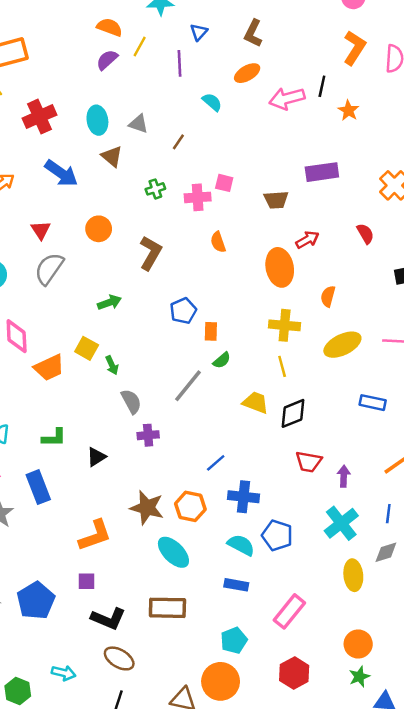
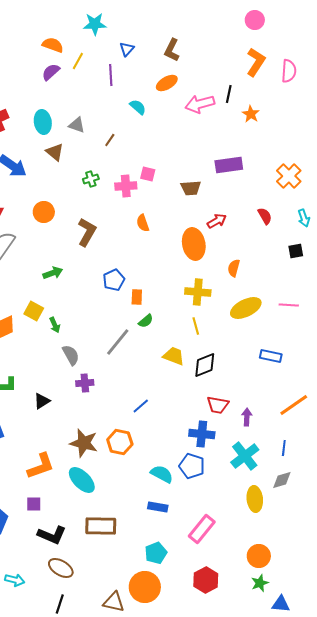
blue cross: (243, 497) -> (202, 434), moved
cyan ellipse: (173, 552) -> (82, 480), moved

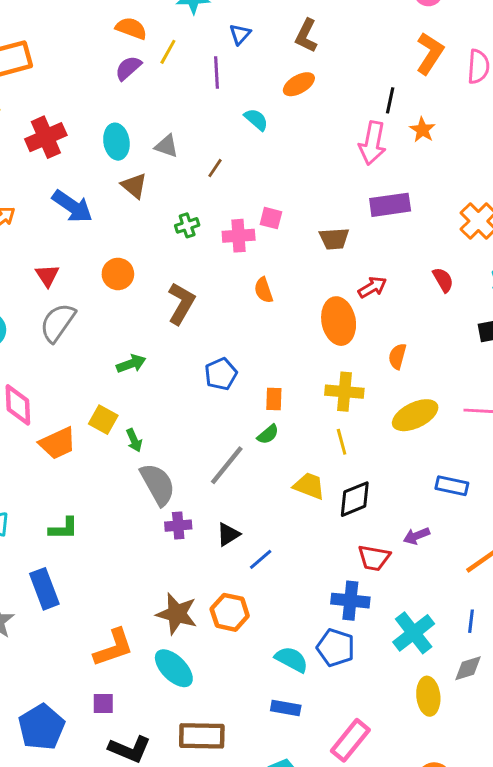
pink arrow: (200, 104) -> (372, 143), moved, turned -64
orange rectangle: (137, 297) -> (274, 399), moved
gray semicircle: (71, 355) -> (158, 484), size x1.4
black triangle: (42, 401) -> (228, 534), moved
purple arrow: (247, 417) -> (417, 536), moved, turned -114

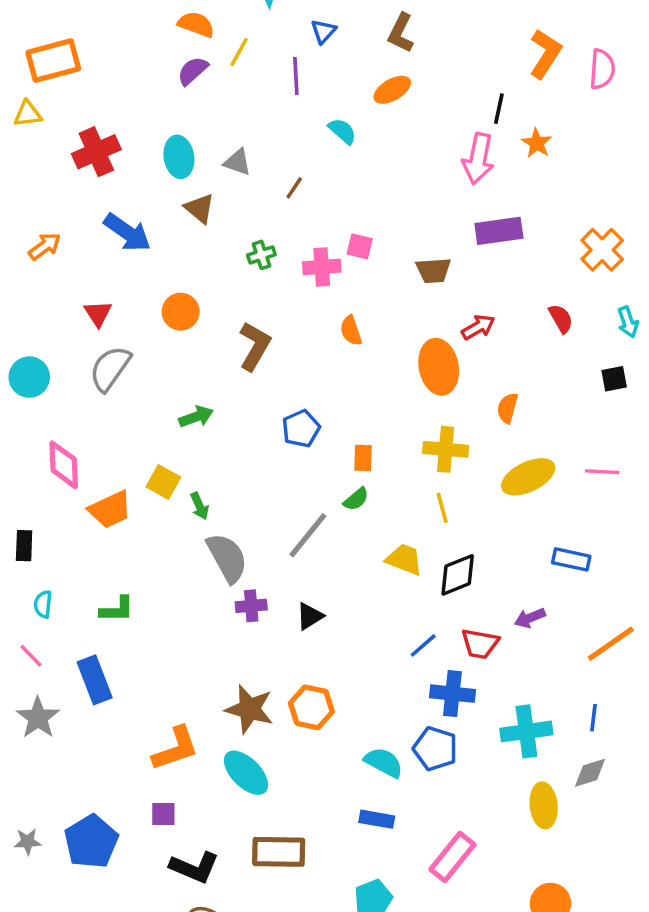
blue line: (261, 559) -> (423, 645), moved
cyan cross: (414, 633) -> (526, 731), turned 30

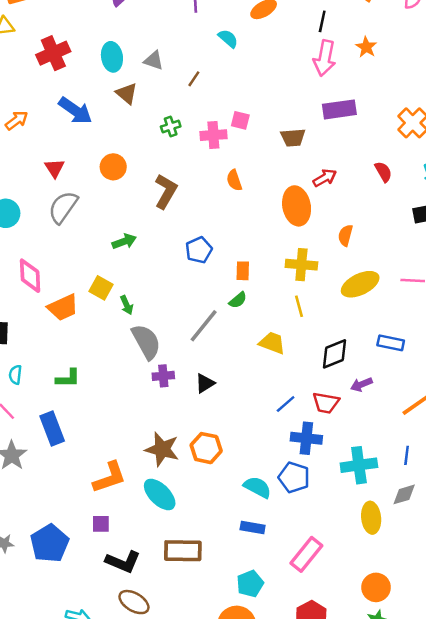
black line: (499, 109) -> (322, 21), moved
black diamond: (458, 575) -> (334, 354), moved

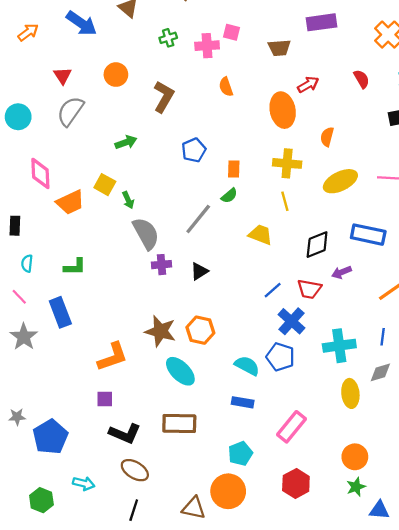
blue rectangle: (391, 343) -> (368, 235), size x1.4
blue cross: (306, 438) -> (292, 321), turned 36
cyan ellipse: (160, 494) -> (180, 371), moved
blue pentagon: (50, 543) -> (50, 437), moved

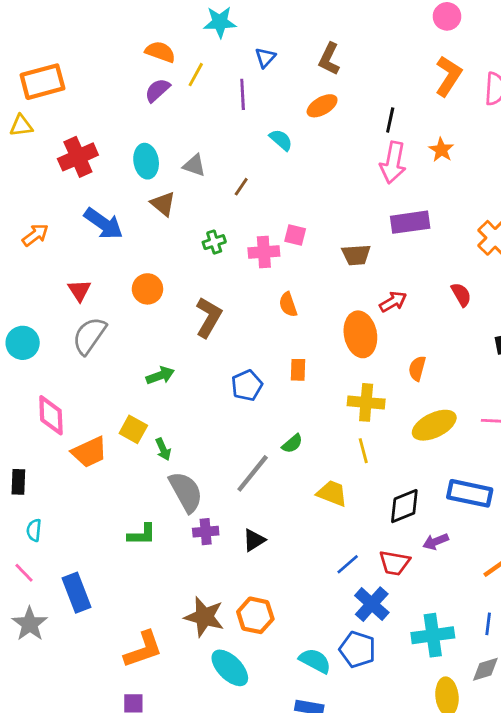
orange rectangle: (234, 169) -> (298, 370), moved
green L-shape: (75, 267) -> (142, 534), moved

